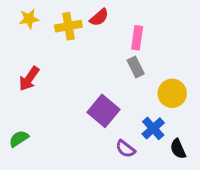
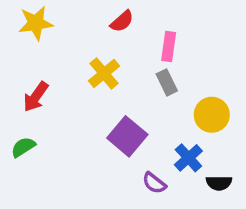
yellow star: (29, 19) -> (36, 23), size x1.4
yellow cross: (68, 26) -> (104, 73), moved, turned -30
green semicircle: (19, 139) -> (23, 147), moved
black semicircle: (178, 149) -> (219, 183), turned -66

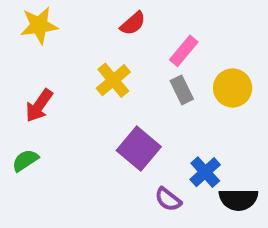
pink rectangle: (169, 46) -> (184, 51), turned 32
yellow circle: (212, 115) -> (233, 88), moved
black semicircle: (219, 183) -> (238, 199), size x1.4

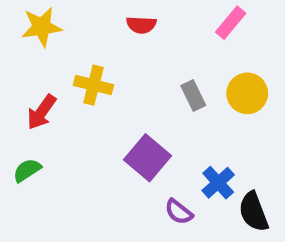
red semicircle: (133, 23) -> (141, 25), turned 44
pink rectangle: (184, 51) -> (231, 23), moved
yellow cross: (113, 80) -> (93, 85), moved, turned -36
black semicircle: (238, 199) -> (253, 212), turned 69

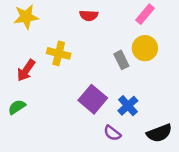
yellow circle: (247, 93) -> (145, 48), moved
blue cross: (218, 183) -> (128, 106), moved
black semicircle: (253, 212) -> (159, 133), turned -90

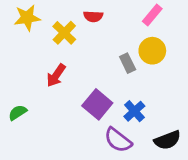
yellow cross: (59, 53) -> (64, 33), moved, turned 30
red arrow: (26, 70) -> (56, 75), moved
purple semicircle: (112, 133) -> (118, 140), size x1.5

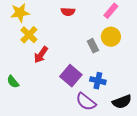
yellow cross: (64, 33) -> (29, 35), moved
blue cross: (134, 111) -> (98, 81), turned -35
green semicircle: (18, 113) -> (13, 82), turned -96

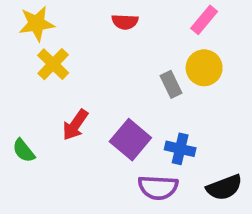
red arrow: (41, 55) -> (75, 125), moved
purple semicircle: (86, 102) -> (158, 187), turned -35

